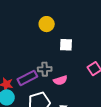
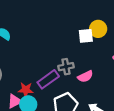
yellow circle: (47, 24) -> (98, 29), moved

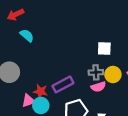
yellow circle: (98, 29) -> (113, 75), moved
gray cross: (66, 67) -> (96, 72), moved

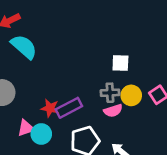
cyan semicircle: (27, 35) -> (24, 47), size x1.5
red star: (40, 91) -> (50, 108), moved

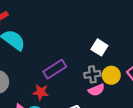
white square: (120, 63) -> (99, 47), turned 35
purple rectangle: (69, 108) -> (55, 69), moved

